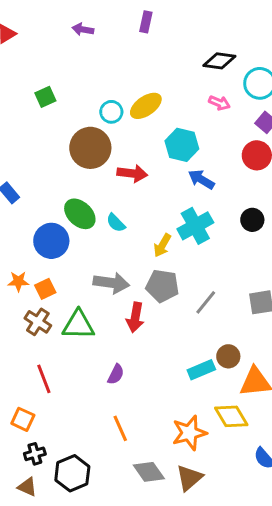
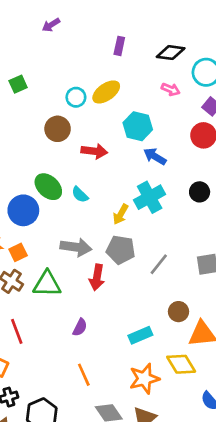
purple rectangle: (146, 22) -> (119, 46), moved
purple arrow: (83, 29) -> (51, 25), turned -42
brown circle: (90, 148) -> (58, 129), size x0.7
cyan rectangle: (201, 370) -> (140, 335), moved

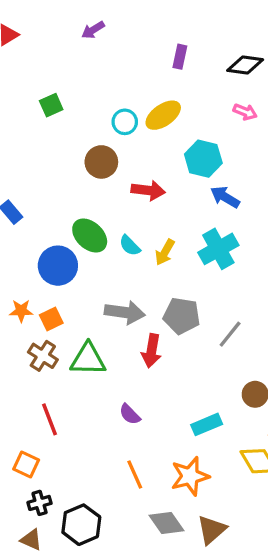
yellow arrow: (121, 214) -> (165, 252), moved
purple semicircle: (80, 327) -> (130, 414), turned 108
orange star: (144, 379) -> (190, 476), moved

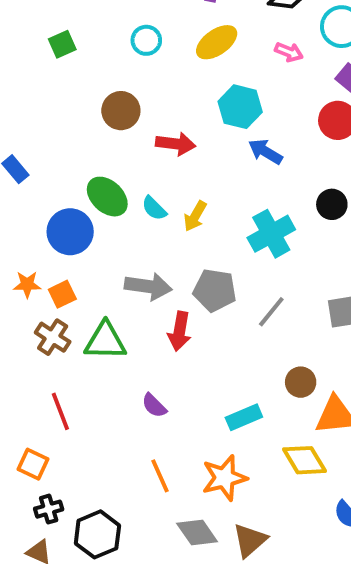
yellow ellipse: (163, 115) -> (217, 42), moved
cyan circle: (125, 122) -> (146, 40), moved
cyan cross: (218, 249) -> (271, 234), moved

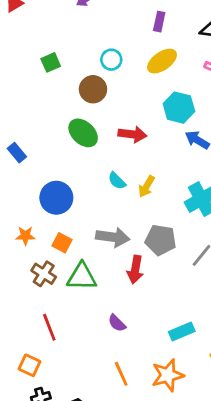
brown circle: (121, 111) -> (93, 89), moved
green ellipse: (107, 197) -> (83, 133), moved
orange square: (62, 294) -> (62, 243), moved, turned -36

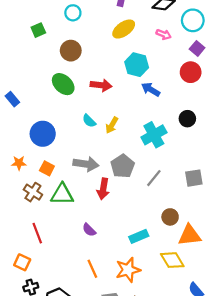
cyan circle: (111, 60) -> (73, 13), moved
gray pentagon: (161, 240) -> (123, 166), turned 30

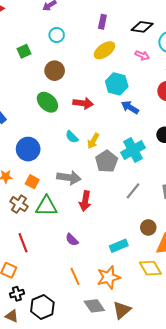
gray pentagon: (123, 166) -> (107, 161), moved

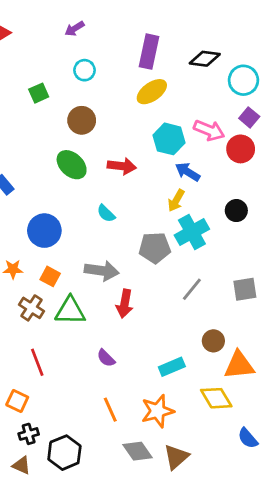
purple rectangle: (102, 22) -> (149, 52), size x1.6
pink arrow: (142, 55) -> (209, 130), moved, size x1.5
yellow arrow: (93, 141) -> (176, 201), moved
gray pentagon: (107, 161) -> (155, 248), turned 30

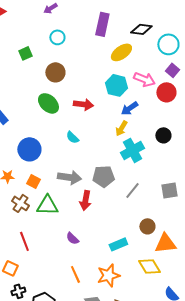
yellow ellipse: (152, 92) -> (121, 52), moved
blue arrow: (188, 172) -> (129, 108), turned -66
gray pentagon: (155, 248) -> (103, 176), moved

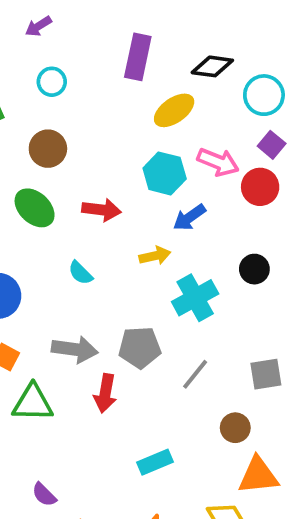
yellow arrow: (121, 128) -> (155, 256), moved, turned -133
brown circle: (147, 226) -> (235, 428), moved
purple semicircle: (72, 238) -> (44, 495), moved
cyan rectangle: (118, 244) -> (155, 462), moved

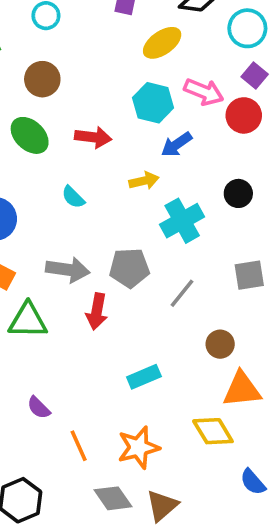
gray square: (266, 374) -> (249, 275), moved

